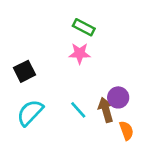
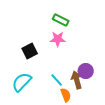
black square: (25, 71) -> (30, 51), moved
orange semicircle: (126, 131) -> (66, 95), moved

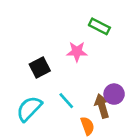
green rectangle: (61, 20) -> (99, 26), moved
cyan line: (57, 80) -> (66, 101), moved

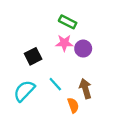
green rectangle: (99, 26) -> (68, 22), moved
purple circle: (114, 94) -> (83, 49), moved

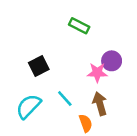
pink star: (64, 43) -> (97, 73), moved
purple circle: (83, 49) -> (112, 61), moved

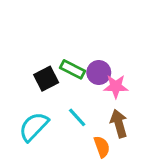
green rectangle: (79, 26) -> (72, 69), moved
purple circle: (112, 61) -> (99, 72), moved

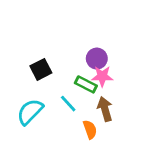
green rectangle: (72, 69) -> (86, 84), moved
purple circle: (99, 72) -> (97, 59), moved

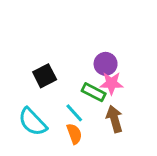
cyan semicircle: (30, 112) -> (33, 122), turned -88
orange semicircle: (90, 129) -> (74, 134), moved

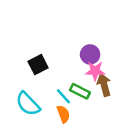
green rectangle: (94, 92) -> (80, 91), moved
brown arrow: (114, 119) -> (104, 85), moved

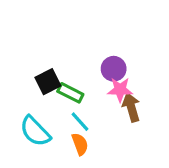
green rectangle: (80, 91) -> (70, 93), moved

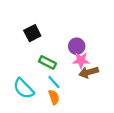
black square: (48, 82) -> (32, 33), moved
brown arrow: (131, 107) -> (89, 72), turned -90

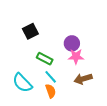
brown arrow: (89, 72) -> (83, 79), moved

